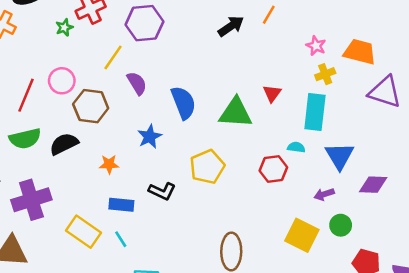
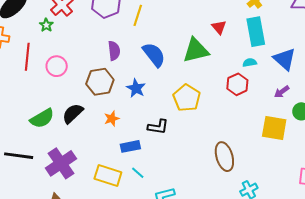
yellow line: (113, 57) -> (138, 15), moved
purple semicircle: (137, 83) -> (114, 51), turned 42
red line: (26, 95) -> (27, 57), moved
brown hexagon: (91, 106) -> (100, 82), moved

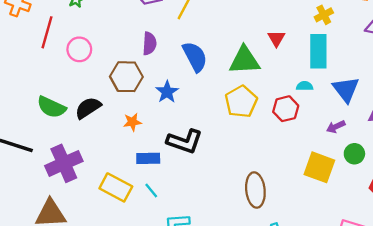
yellow pentagon: (187, 98) -> (241, 102), moved
green semicircle: (42, 118) -> (51, 107), turned 45
black L-shape: (158, 127) -> (185, 141), size x1.4

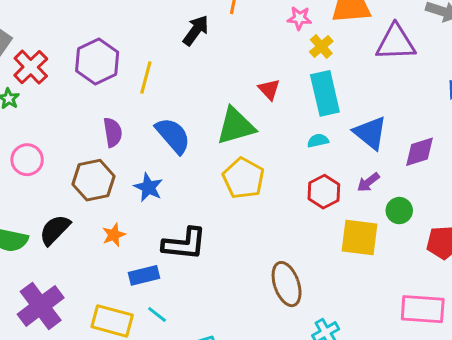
red hexagon: (286, 109) -> (324, 192), moved

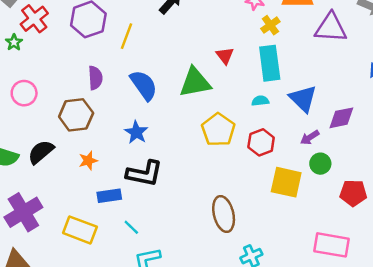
yellow pentagon: (243, 178) -> (218, 130), moved
purple arrow: (368, 182) -> (310, 137), moved
blue star: (148, 187) -> (136, 132), moved
cyan line: (157, 315) -> (131, 227), moved

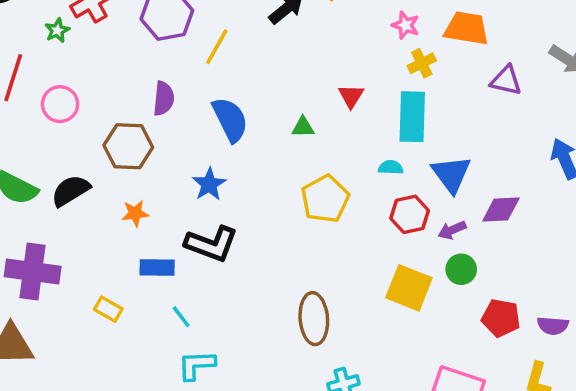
purple triangle: (331, 28) -> (506, 81), size x0.7
green triangle: (195, 82) -> (303, 127), size x0.5
red hexagon: (261, 142) -> (410, 214), moved
purple cross: (23, 212) -> (33, 271), turned 30
yellow rectangle: (80, 230) -> (108, 309), size x0.6

